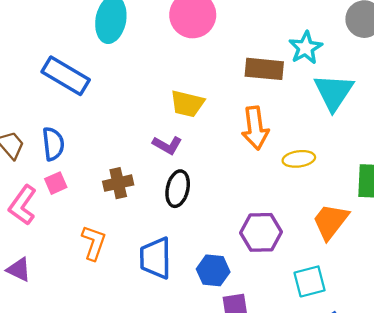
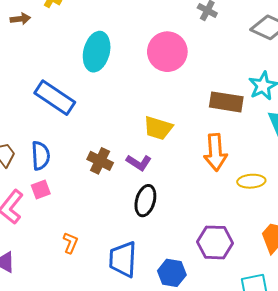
brown cross: (118, 183) -> (100, 161), moved, turned 35
orange L-shape: (94, 243) -> (70, 243), size x0.7

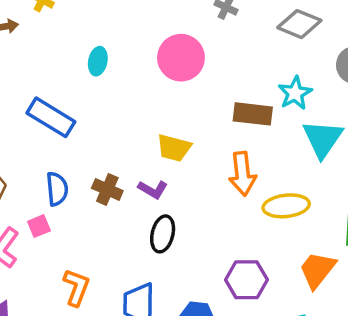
cyan ellipse: (97, 52) -> (98, 61), size x0.6
blue semicircle: (41, 156) -> (57, 189), moved
yellow ellipse: (251, 181) -> (286, 206), size x1.4
orange L-shape: (70, 243) -> (76, 287), size x1.5

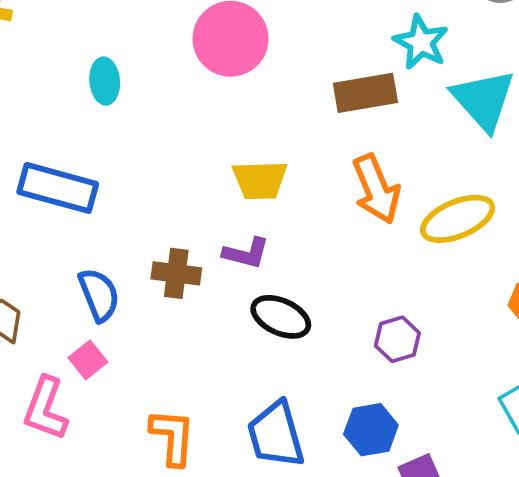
black ellipse: (163, 234) -> (281, 317), turned -63
purple hexagon: (246, 280) -> (397, 339), moved, size x0.7

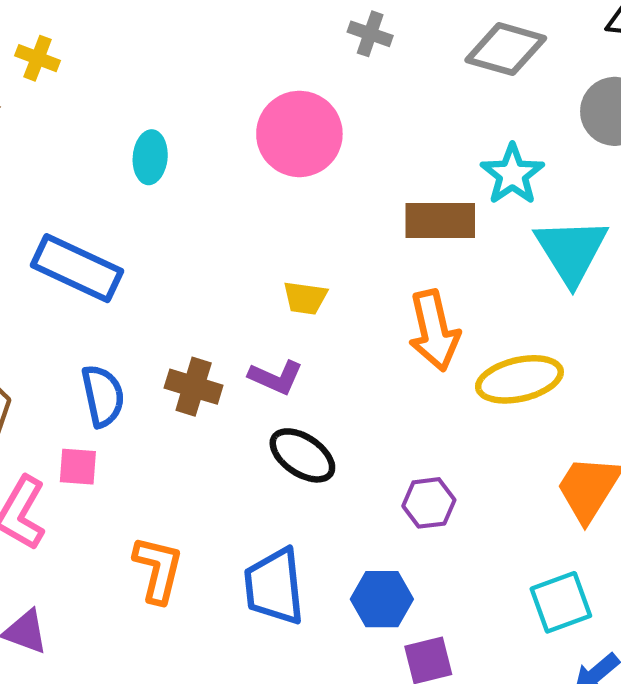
yellow trapezoid: (260, 180) -> (305, 298), size x0.7
pink square: (88, 360) -> (78, 467), turned 33

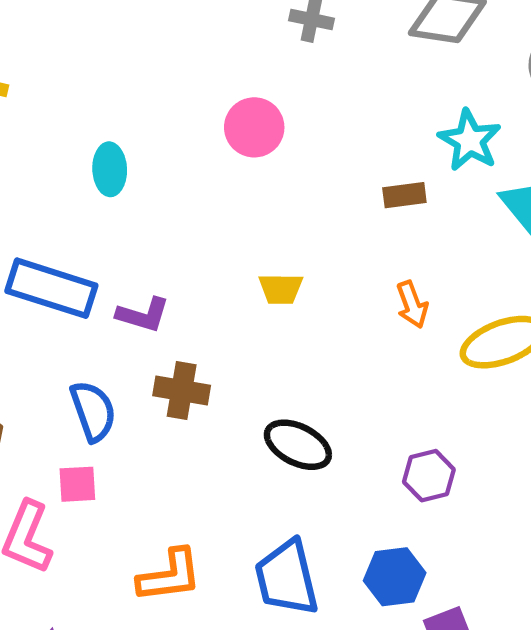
pink circle: (299, 134) -> (254, 127), size x0.7
brown rectangle: (440, 221) -> (404, 195), size x0.6
orange arrow: (434, 330) -> (412, 305), size x0.6
purple L-shape: (276, 377) -> (143, 315), moved
orange L-shape: (158, 569) -> (170, 576), turned 76

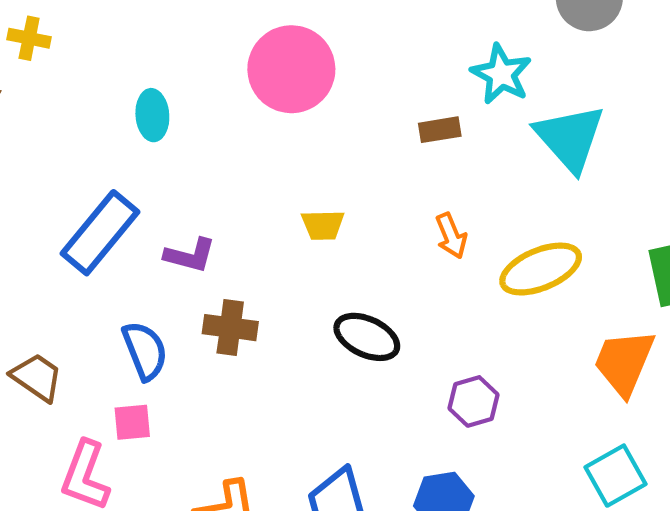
pink circle: (254, 127) -> (291, 69), size x1.5
blue rectangle: (51, 288) -> (100, 233), turned -66
black ellipse: (298, 445) -> (367, 337), moved

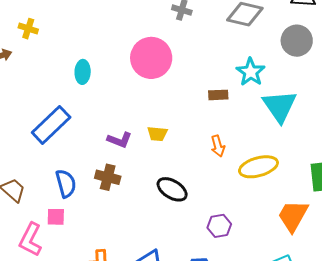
purple L-shape: (190, 255) -> (120, 140), moved

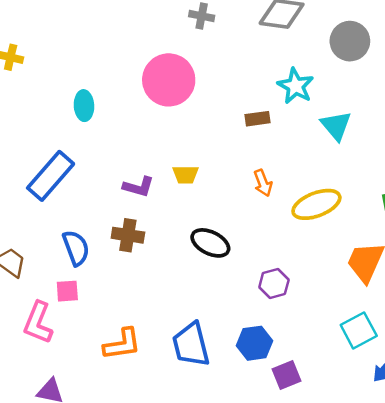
cyan triangle: (280, 106) -> (336, 126), size x0.7

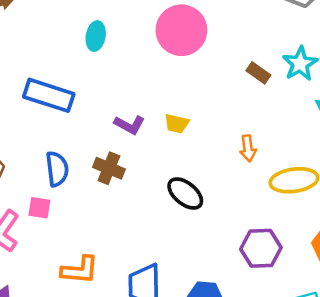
brown rectangle: (258, 119) -> (258, 73), moved, turned 30
blue rectangle: (51, 176) -> (49, 95), turned 54
purple hexagon: (274, 283) -> (261, 248), moved, size x1.4

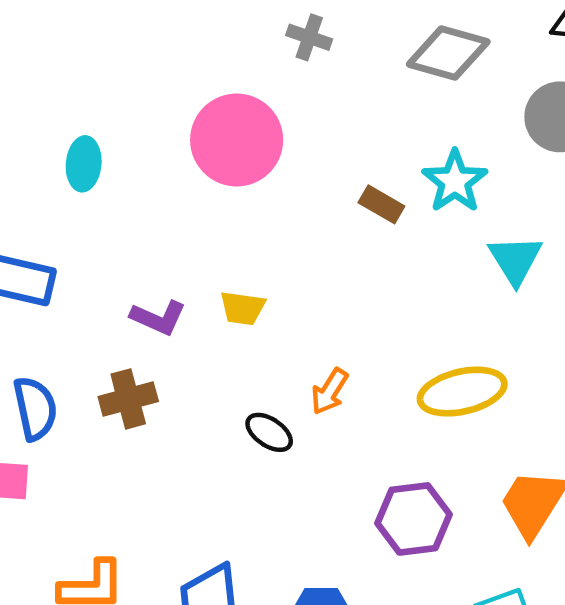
orange arrow: (248, 148) -> (330, 391), moved, turned 45
brown cross: (109, 168) -> (128, 399), turned -32
black ellipse: (185, 193) -> (269, 432), size x0.7

